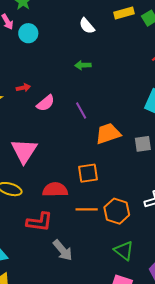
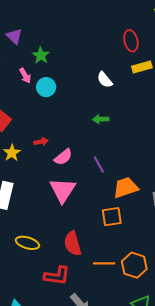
pink triangle: (24, 151) -> (63, 190), moved
orange square: (88, 173) -> (112, 217), moved
red semicircle: (55, 190) -> (73, 244), turned -105

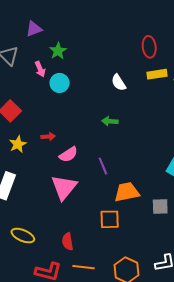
purple triangle: (14, 36) -> (34, 29), turned 48
red semicircle: (73, 244) -> (68, 241), size x0.7
orange line: (104, 263) -> (84, 267), moved

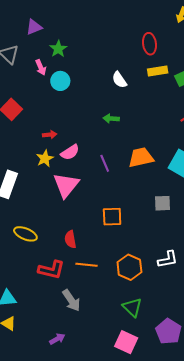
yellow star: (18, 144) -> (45, 158), moved
orange trapezoid: (127, 192) -> (141, 158), moved

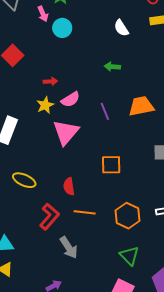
red L-shape: (51, 270) -> (49, 217), turned -64

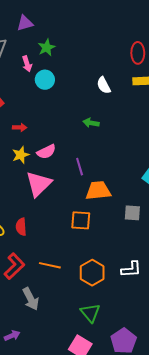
red arrow: (50, 81) -> (20, 127), moved
orange trapezoid: (141, 106) -> (98, 191), moved
red semicircle: (69, 187) -> (21, 227), moved

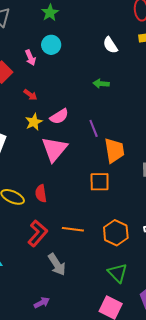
pink arrow: (27, 64) -> (30, 58), moved
red arrow: (20, 127) -> (30, 95), turned 40
orange trapezoid: (98, 191) -> (114, 151), turned 92

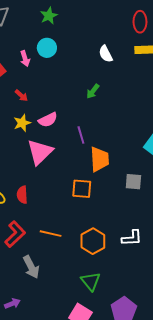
green arrow: (101, 84) -> (93, 91), turned -63

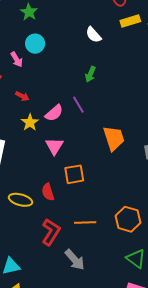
purple line: (81, 135) -> (78, 105), moved
pink triangle: (40, 152) -> (54, 146), size x0.7
orange square: (82, 189) -> (74, 174), moved

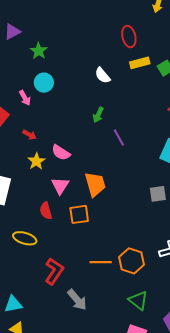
purple line: (78, 105) -> (119, 137), moved
pink semicircle: (54, 113) -> (61, 153), turned 72
orange trapezoid: (114, 138) -> (95, 184), moved
red semicircle: (48, 192) -> (46, 211), moved
orange line: (85, 222) -> (101, 262), moved

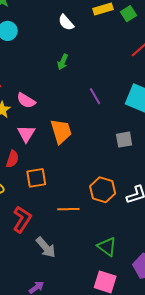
purple line: (119, 137) -> (95, 96), moved
red semicircle: (46, 211) -> (12, 159), turned -144
orange square: (79, 214) -> (36, 178), moved
orange hexagon: (132, 261) -> (103, 190), moved

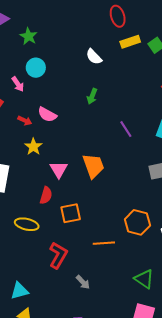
pink semicircle: (26, 100) -> (47, 115), moved
gray arrow: (46, 247) -> (83, 282), size x0.7

